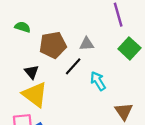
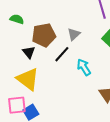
gray triangle: (87, 44) -> (74, 34), turned -40
black triangle: (32, 72) -> (29, 52), moved

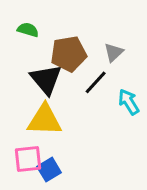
black triangle: (29, 52) -> (46, 79), size x1.6
yellow triangle: (28, 79) -> (45, 120), turned -35

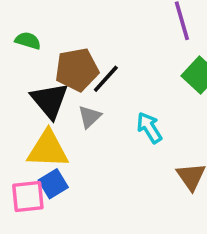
gray triangle: (114, 52) -> (89, 117), moved
black line: (96, 82) -> (106, 79), moved
blue square: (49, 170) -> (53, 184), moved

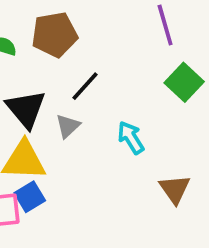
brown pentagon: (77, 70) -> (54, 35), moved

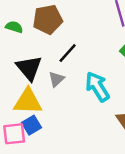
cyan arrow: (131, 138) -> (97, 87), size x1.4

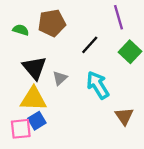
black line: (68, 53) -> (90, 45), moved

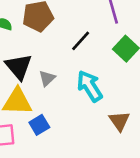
blue square: (37, 121) -> (39, 125), moved

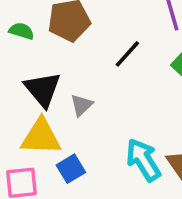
cyan arrow: (90, 86) -> (143, 160), moved

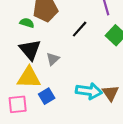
green semicircle: (21, 31) -> (27, 23), moved
cyan arrow: (143, 160) -> (89, 91), turned 130

